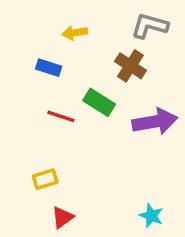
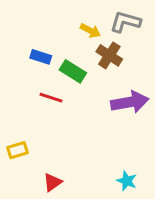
yellow arrow: (75, 33) -> (90, 31), moved, turned -144
green rectangle: (99, 102) -> (73, 71), moved
yellow rectangle: (45, 179) -> (17, 150), moved

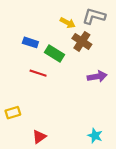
purple arrow: (130, 102) -> (97, 76), size x0.7

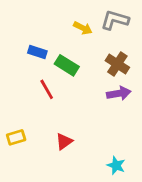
brown cross: (82, 41) -> (117, 64), moved
red line: (38, 73) -> (47, 89), turned 42
red triangle: (39, 137) -> (64, 141), moved

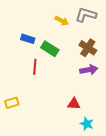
red line: (47, 89) -> (35, 67), turned 35
red triangle: (64, 141) -> (74, 104), moved, turned 40

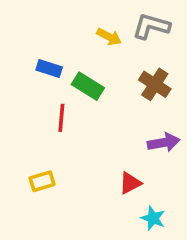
purple arrow: (89, 70) -> (164, 142), moved
yellow rectangle: (12, 103) -> (42, 181), moved
red triangle: (74, 104) -> (130, 183), turned -32

